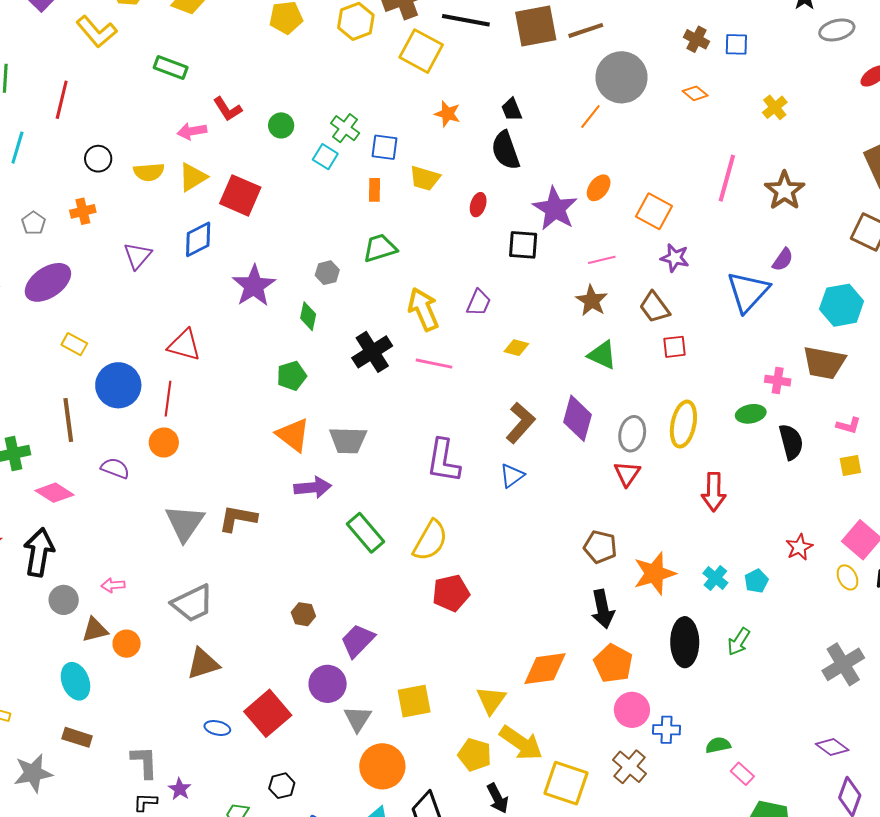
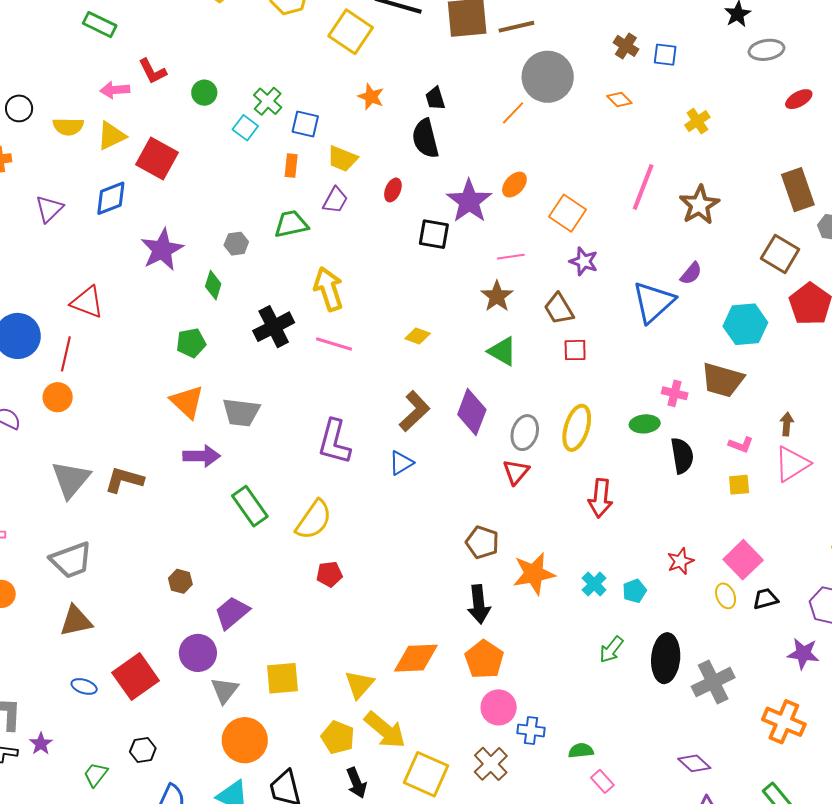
purple trapezoid: (479, 303) -> (335, 200), moved
red pentagon: (451, 593) -> (329, 574), size x0.7
black ellipse: (685, 642) -> (666, 658), moved

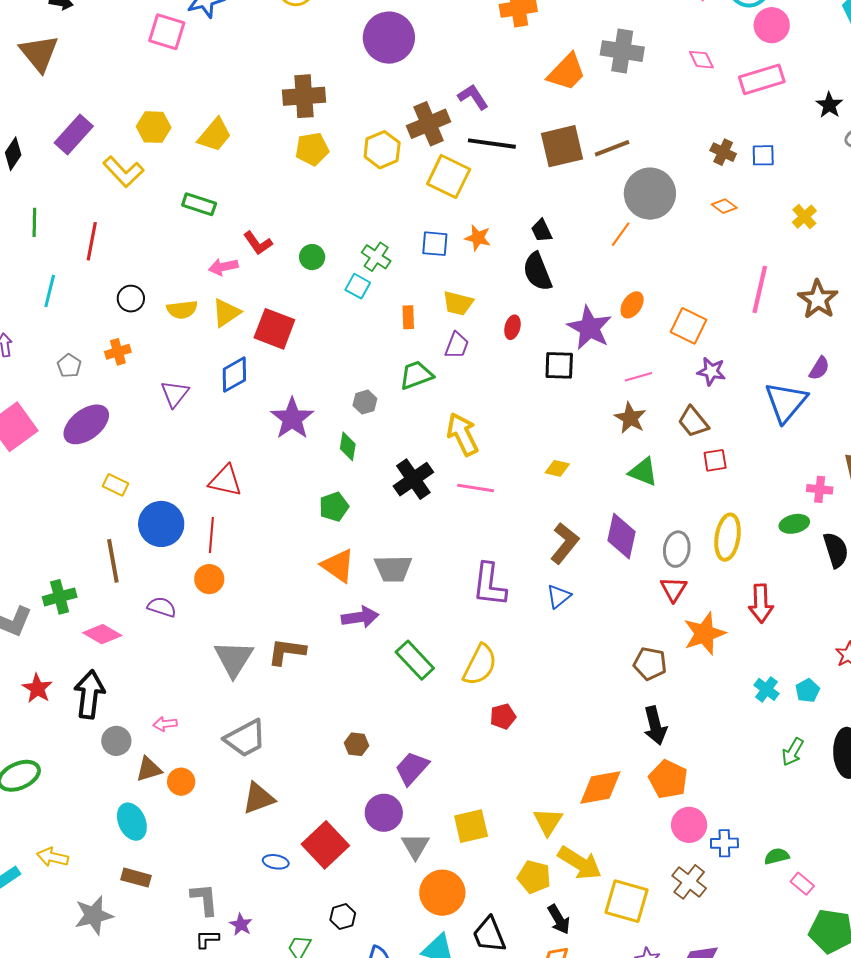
blue square: (305, 124) -> (435, 244), moved
orange star: (534, 574) -> (704, 634), moved

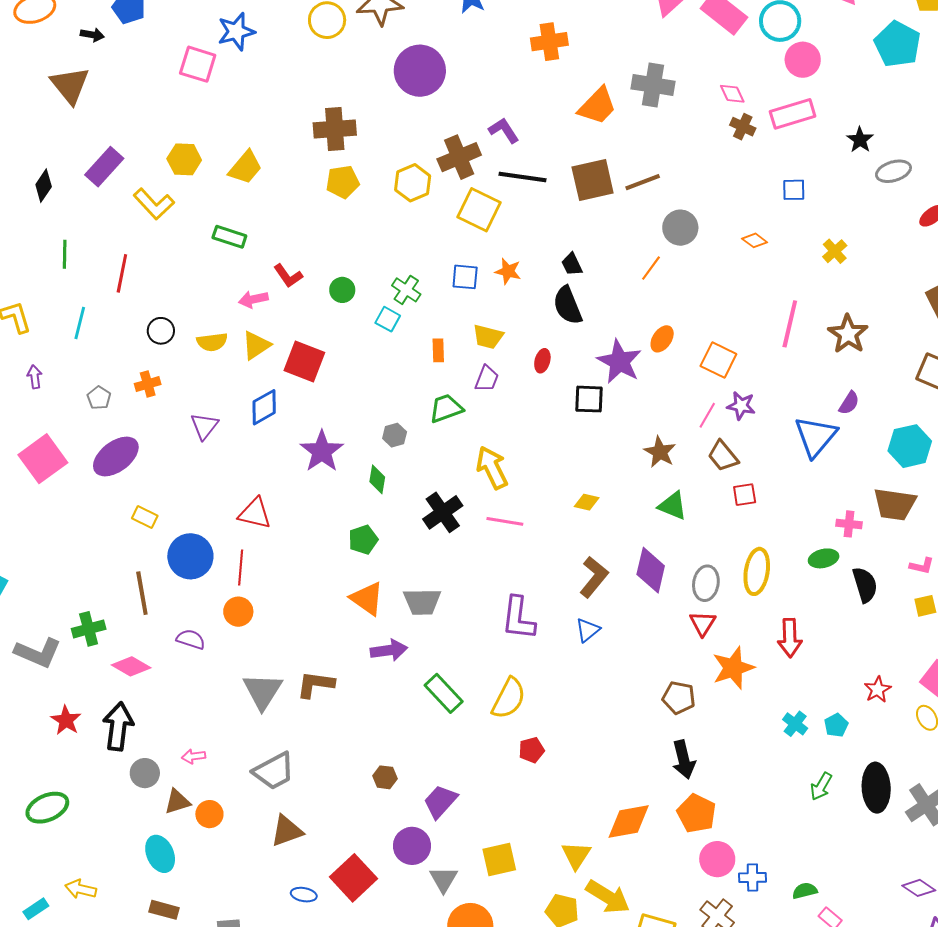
brown cross: (723, 152) -> (743, 127), moved
gray circle: (650, 194) -> (680, 228), size x0.7
pink line: (638, 377) -> (707, 415), moved, turned -44

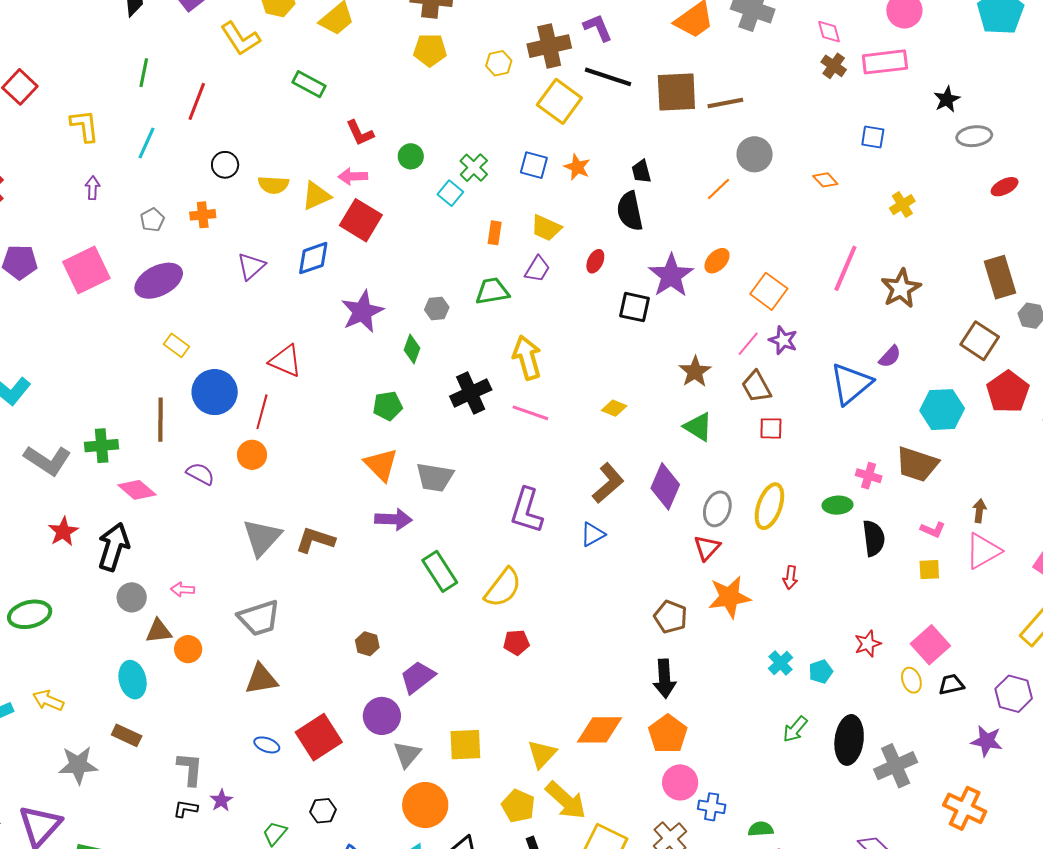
yellow hexagon: (413, 183) -> (499, 63), size x0.7
pink arrow: (253, 299) -> (353, 176), moved
red arrow: (790, 638) -> (790, 577), size x0.6

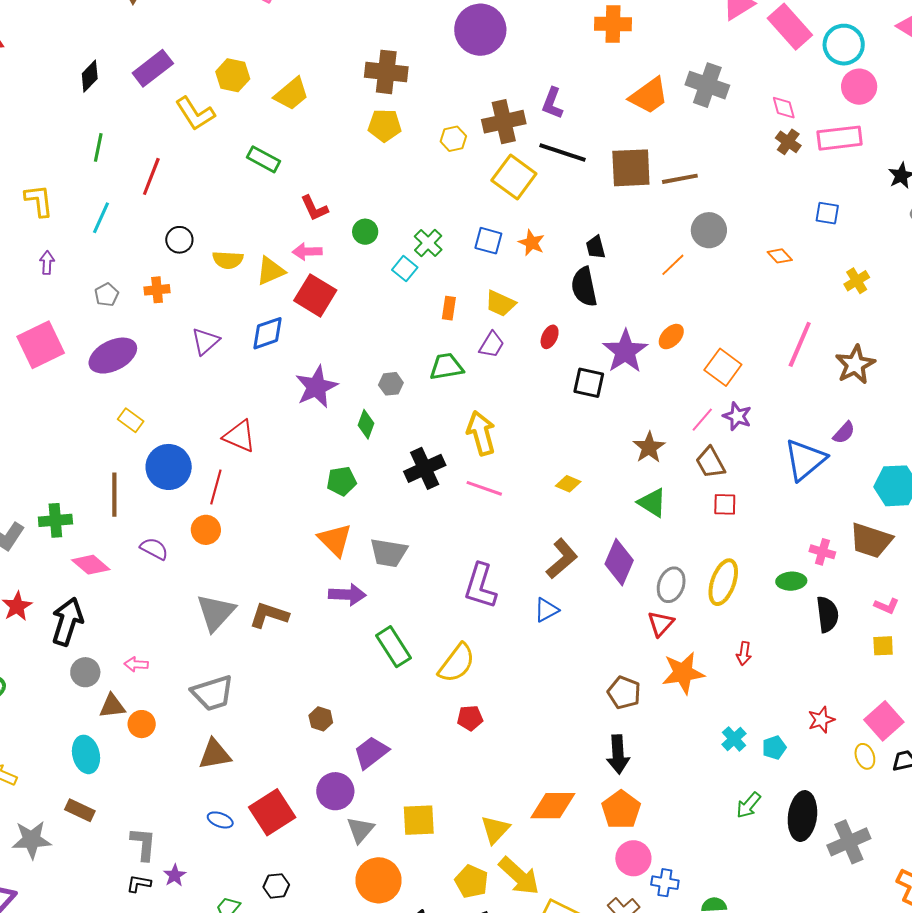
purple L-shape: (598, 28) -> (552, 103), turned -136

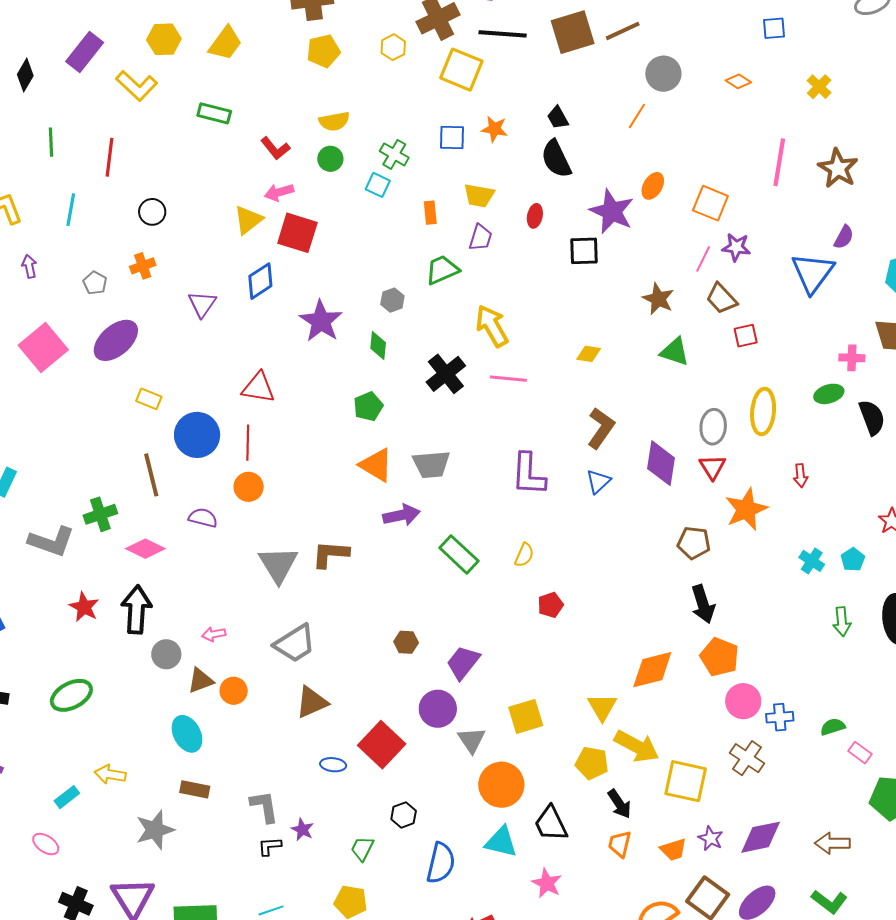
yellow semicircle: (228, 260) -> (334, 121), moved
purple diamond: (619, 562) -> (661, 463), moved
yellow semicircle: (457, 663) -> (524, 555), size x0.6
green arrow: (749, 805) -> (842, 622), turned -32

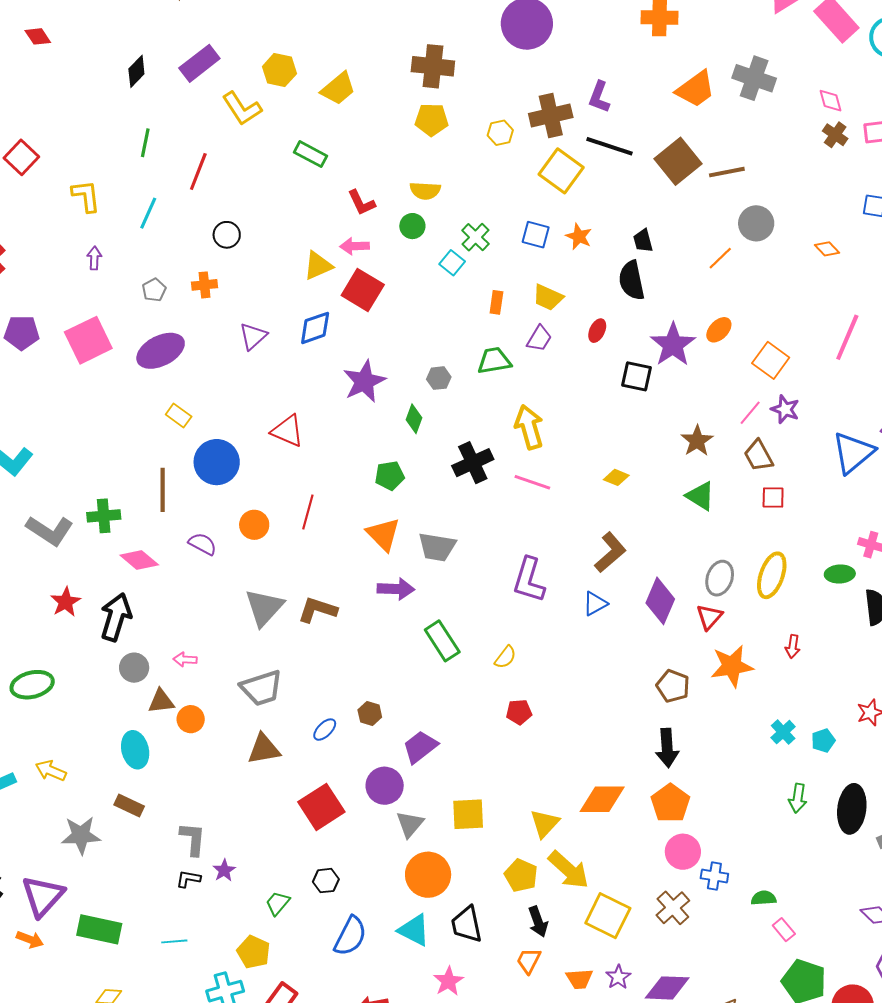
brown square: (573, 32) -> (678, 161), turned -36
red line: (248, 443) -> (308, 512), moved
blue ellipse: (333, 765) -> (325, 730), moved, turned -65

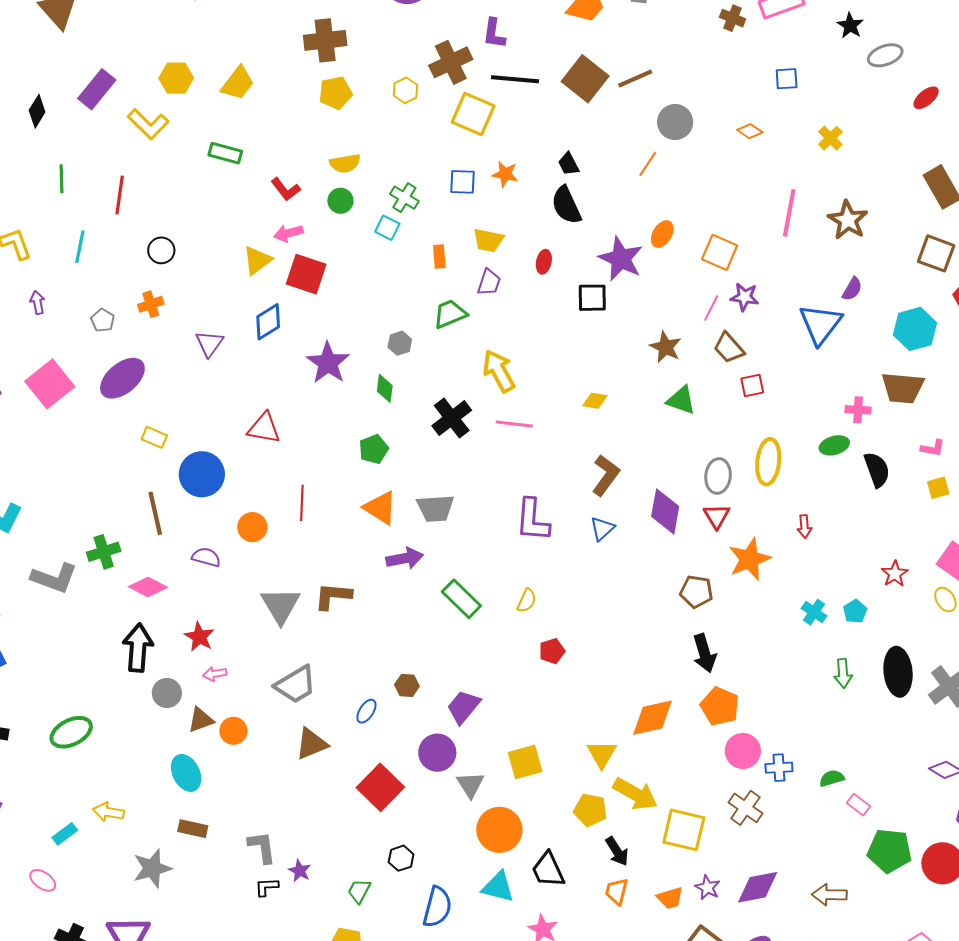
red star: (66, 602) -> (199, 637), moved

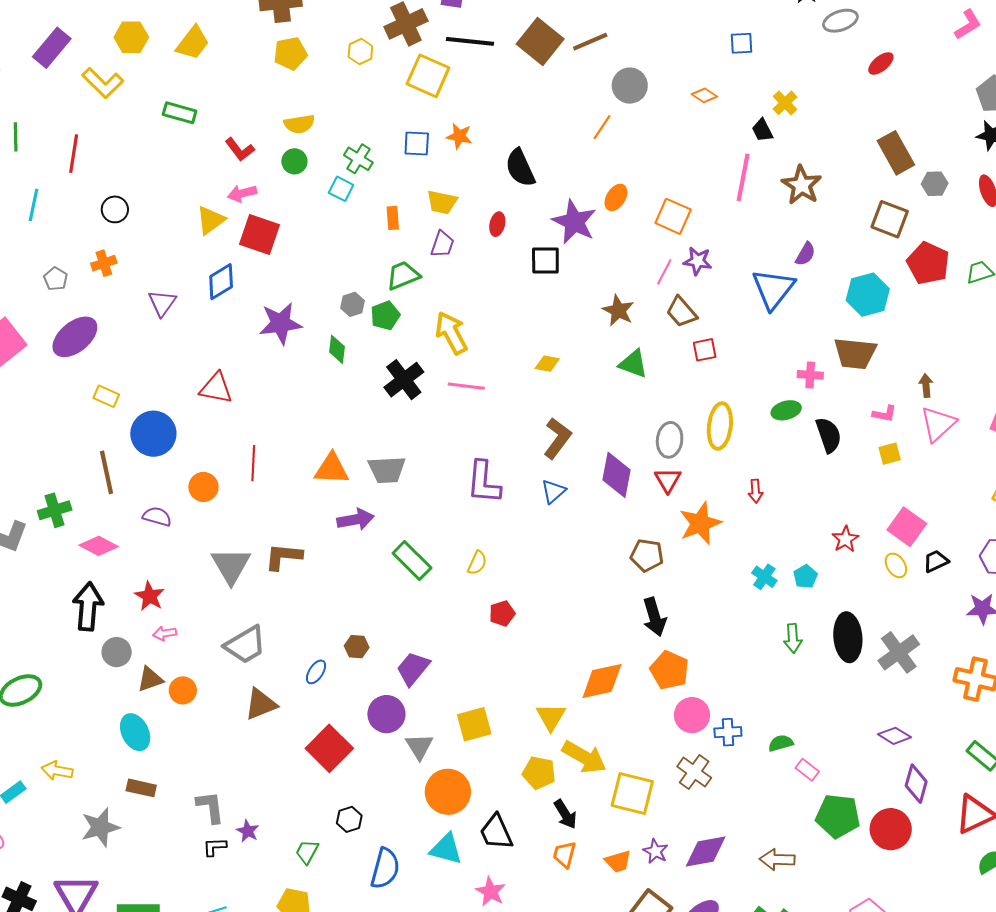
black trapezoid: (569, 164) -> (762, 130), moved
purple star: (328, 363) -> (280, 323), turned 30
green pentagon: (374, 449) -> (385, 316), moved
orange triangle: (380, 508) -> (332, 469), turned -30

